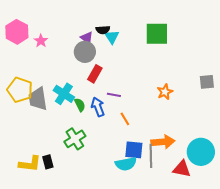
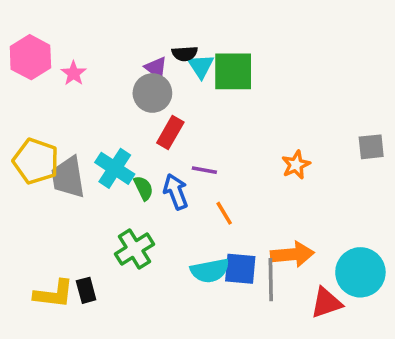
green square: (157, 34) -> (233, 71), moved
cyan semicircle: (126, 164) -> (210, 271), moved
red triangle: (182, 169) -> (326, 303), turned -30

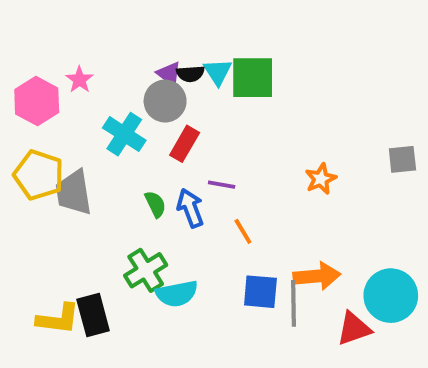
black semicircle: (185, 54) -> (190, 74), moved
pink hexagon: (30, 57) -> (37, 101), moved
cyan cross: (115, 168) -> (124, 134), moved
cyan semicircle: (210, 271) -> (177, 294), moved
black rectangle: (86, 290) -> (93, 315), size x1.5

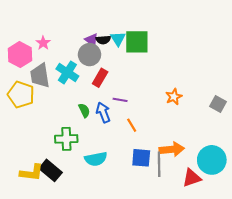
gray square: (402, 159) -> (218, 104), moved, turned 35
gray trapezoid: (74, 192) -> (40, 76), moved
green cross: (146, 270) -> (66, 139), moved, turned 30
black rectangle: (93, 315) -> (51, 170), turned -35

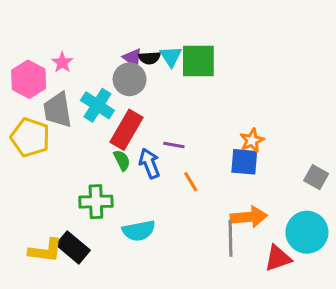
red rectangle: (100, 78) -> (127, 130), moved, size x1.4
gray square: (218, 104) -> (316, 177), moved
blue square: (141, 158) -> (244, 162), moved

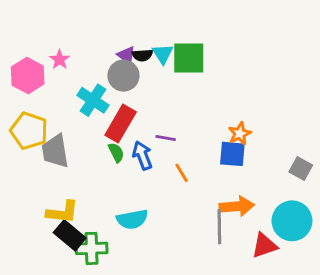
gray trapezoid: (58, 110) -> (55, 151), moved
green cross: (96, 202) -> (92, 248), moved
yellow L-shape: (45, 251) -> (62, 212), moved

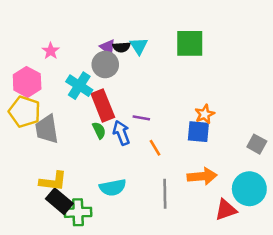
green square: (189, 58) -> (190, 43), moved
pink hexagon: (28, 76) -> (27, 82), moved
red rectangle: (121, 123) -> (103, 106), turned -52
gray line: (219, 227) -> (165, 194), moved

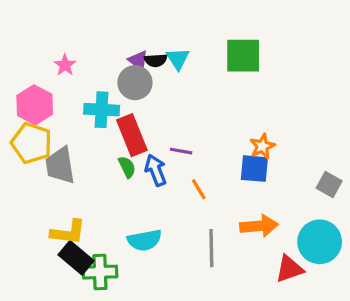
cyan cross: (79, 86) -> (102, 110), turned -30

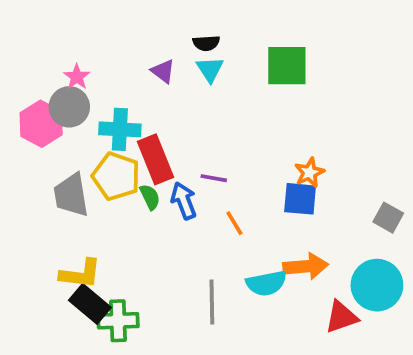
black semicircle: (156, 60) -> (206, 43), moved
gray circle: (135, 83) -> (69, 107), moved
yellow pentagon: (32, 143) -> (116, 176), moved
cyan semicircle: (145, 240) -> (266, 283), moved
gray line: (211, 248) -> (212, 302), moved

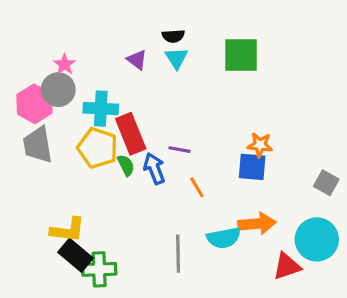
orange star: (309, 173) -> (260, 145), turned 30
gray trapezoid: (71, 195) -> (38, 145), moved

